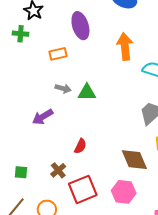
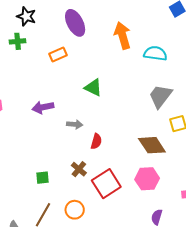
gray arrow: (63, 88) -> (75, 124), moved
green triangle: (87, 92) -> (93, 87), turned 36
purple arrow: (43, 117) -> (43, 107), moved, turned 30

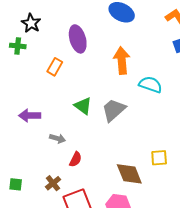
orange rectangle: (58, 55) -> (55, 67), turned -48
gray trapezoid: (160, 96) -> (114, 110), moved

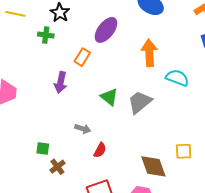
purple ellipse: (78, 39) -> (106, 30), turned 52
purple arrow: (30, 115) -> (61, 82), moved, turned -80
brown cross: (53, 183) -> (57, 167), moved
green square: (16, 184) -> (43, 149), moved

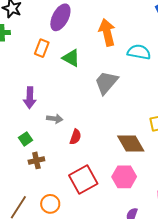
purple arrow: (61, 82) -> (30, 98), moved
green triangle: (109, 97) -> (71, 58), moved
green square: (43, 149) -> (25, 139), moved, turned -32
brown cross: (57, 167) -> (36, 160), turned 35

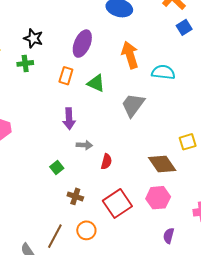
purple arrow: (30, 98) -> (69, 119), moved
brown cross: (36, 160) -> (75, 196), moved, turned 35

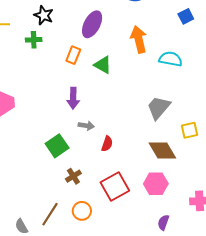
blue square: (184, 27) -> (186, 16), moved
gray trapezoid: (133, 105) -> (159, 108), moved
green square: (57, 167) -> (57, 146), size x1.6
brown cross: (75, 196) -> (73, 176), turned 35

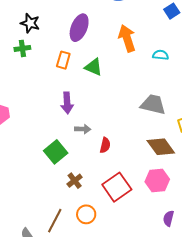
cyan semicircle: (171, 59) -> (161, 55), size x0.7
gray trapezoid: (159, 108) -> (153, 104), turned 68

